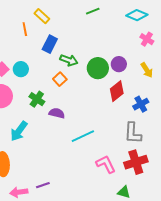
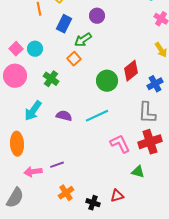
green arrow: (69, 60) -> (83, 40), turned 126
purple circle: (119, 64) -> (97, 16), moved
green circle: (98, 68) -> (107, 81), moved
purple semicircle: (57, 113) -> (64, 116), moved

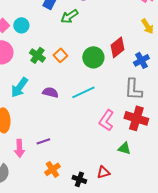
orange square: (74, 59) -> (60, 55), moved
red cross: (150, 142) -> (136, 118), turned 35
pink L-shape: (120, 144) -> (106, 120), turned -120
pink arrow: (33, 172) -> (19, 148), turned -84

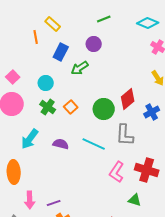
cyan circle: (21, 25) -> (46, 83), moved
gray L-shape: (133, 89) -> (125, 135), moved
cyan line: (83, 92) -> (94, 144), turned 50
purple line: (43, 141) -> (54, 203), moved

